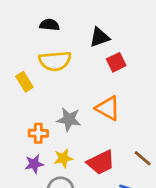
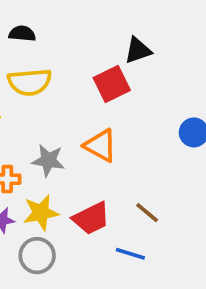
black triangle: (99, 37) -> (138, 50), moved
red square: (116, 62) -> (112, 84), size x1.4
yellow star: (63, 158) -> (41, 213), size x1.4

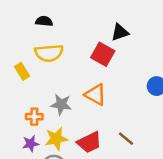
red square: (112, 84) -> (103, 54), turned -35

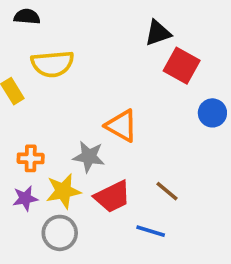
black semicircle: (44, 21) -> (27, 17), moved
red square: (103, 54) -> (182, 66), moved
gray star: (61, 104) -> (89, 157), moved

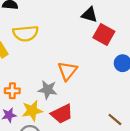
black triangle: (158, 33) -> (90, 15), turned 35
orange triangle: (122, 126) -> (67, 71), turned 40
brown line: (167, 191) -> (115, 119), moved

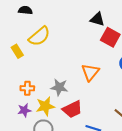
yellow semicircle: (26, 33) -> (39, 36), turned -35
orange triangle: (67, 71) -> (90, 72), moved

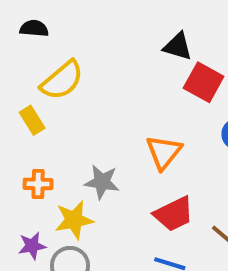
yellow rectangle: (17, 51) -> (32, 120), moved
red trapezoid: (72, 109) -> (174, 214), moved
purple star: (24, 110) -> (32, 246), moved

